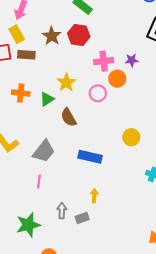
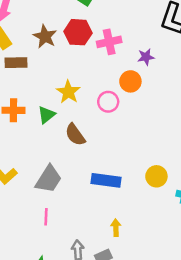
pink cross: (104, 61) -> (109, 42), moved
yellow circle: (131, 137) -> (156, 176), moved

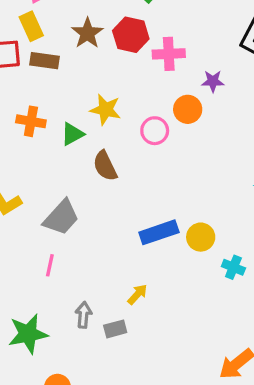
yellow star: (68, 92) -> (106, 110), turned -30
blue rectangle: (106, 180) -> (159, 232), moved, turned -36
yellow arrow: (116, 228) -> (137, 294), turned 35

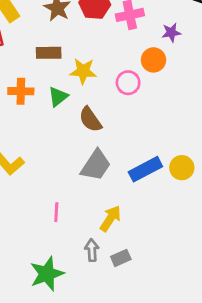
brown rectangle: (44, 61) -> (49, 53), moved
gray trapezoid: (61, 217) -> (96, 165), moved
yellow arrow: (137, 294) -> (111, 218), moved, size x1.4

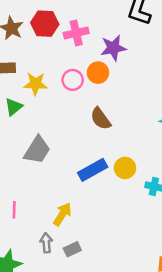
purple star: (171, 33) -> (113, 48), size x1.5
pink circle: (128, 83) -> (73, 80), moved
brown semicircle: (90, 120) -> (101, 119), moved
gray trapezoid: (96, 165) -> (37, 150), moved

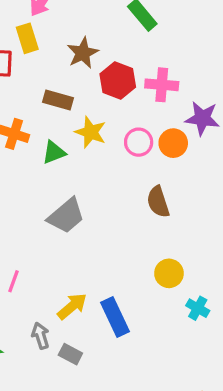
red hexagon: (45, 24) -> (118, 80), moved
blue rectangle: (93, 170) -> (115, 317), moved, turned 76
gray arrow: (46, 243) -> (40, 336), turned -30
gray rectangle: (72, 249) -> (70, 354), turned 35

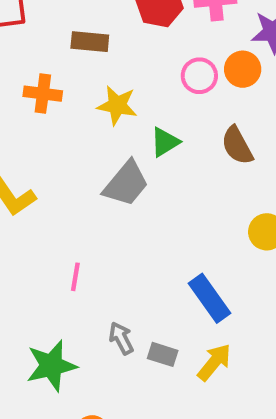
yellow star: (91, 132) -> (117, 105), moved
green triangle: (54, 152) -> (165, 142), moved
yellow arrow: (72, 306) -> (214, 362), moved

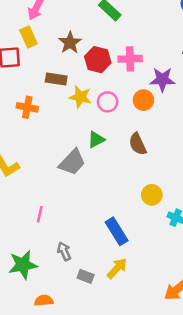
pink circle: (199, 76) -> (108, 102), moved
yellow star: (117, 105) -> (80, 97), moved
gray rectangle: (163, 354) -> (86, 276), moved

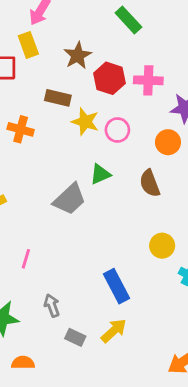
orange circle: (143, 100) -> (168, 142), moved

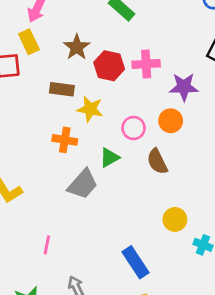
orange cross: (21, 129) -> (65, 140), moved
pink circle: (117, 130) -> (133, 128), moved

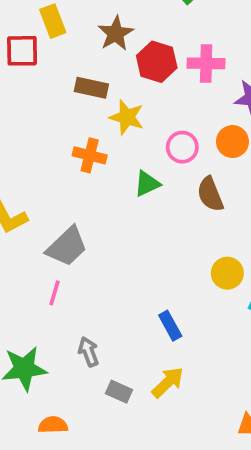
gray trapezoid: (83, 184) -> (67, 247), moved
blue rectangle: (135, 262) -> (170, 326), size x0.7

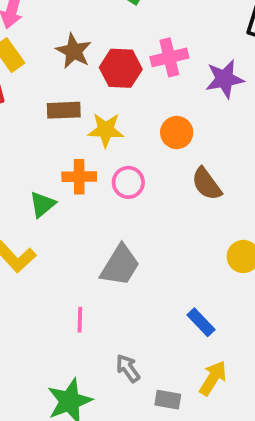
orange circle: (232, 142) -> (177, 133), moved
pink circle: (182, 147) -> (128, 182), moved
green triangle: (147, 184) -> (42, 204), moved
gray trapezoid: (67, 247) -> (120, 265), moved

